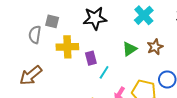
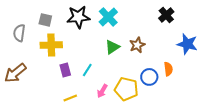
cyan cross: (144, 15) -> (108, 17), moved
gray square: (52, 21) -> (45, 20), moved
purple rectangle: (91, 58) -> (65, 70), moved

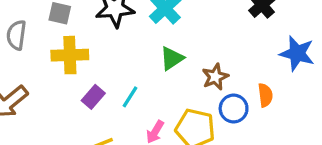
brown star: (137, 45) -> (215, 77), moved
purple rectangle: (65, 70) -> (93, 97), turned 56

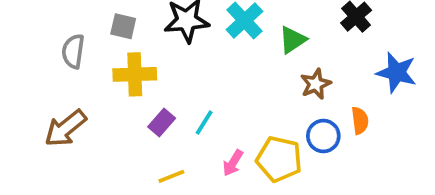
green triangle: (172, 58) -> (293, 40), moved
brown star: (215, 77) -> (316, 84), moved

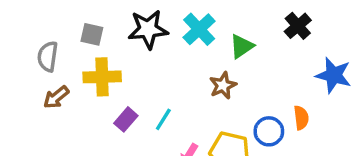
brown star: (316, 84) -> (223, 85), moved
brown arrow: (65, 128) -> (56, 97), moved, size x0.7

